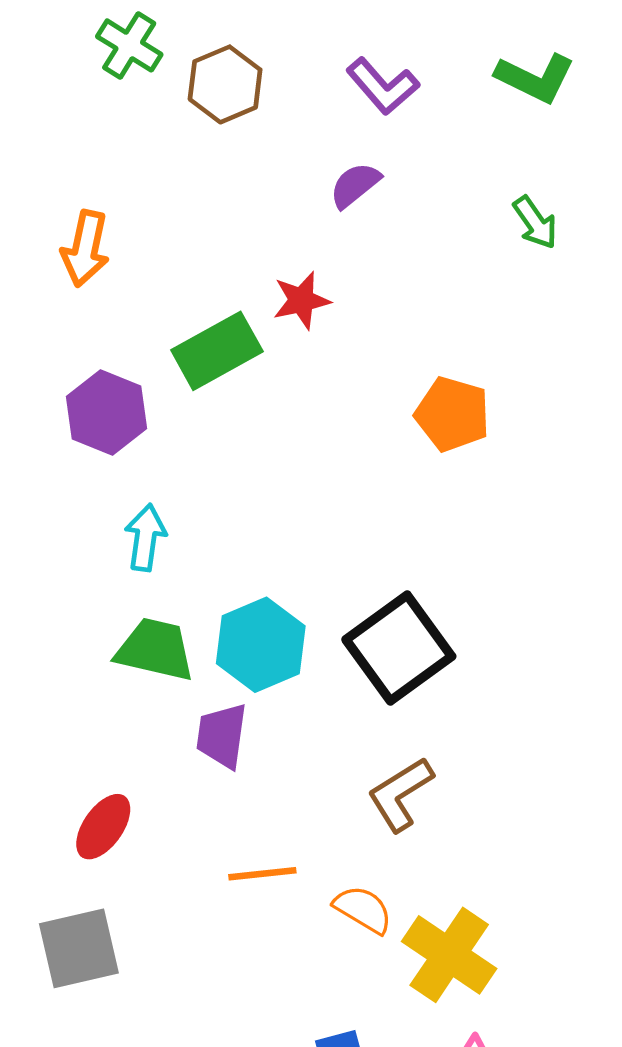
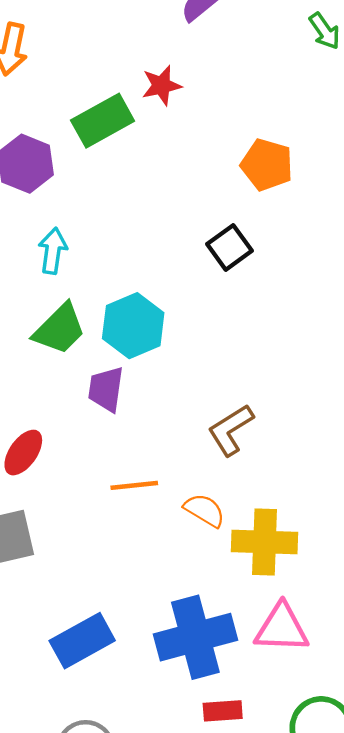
black square: (399, 648) -> (229, 247), moved, size x0.6
green trapezoid: (155, 650) -> (60, 329), turned 122
yellow cross: (449, 955) -> (265, 542), turned -32

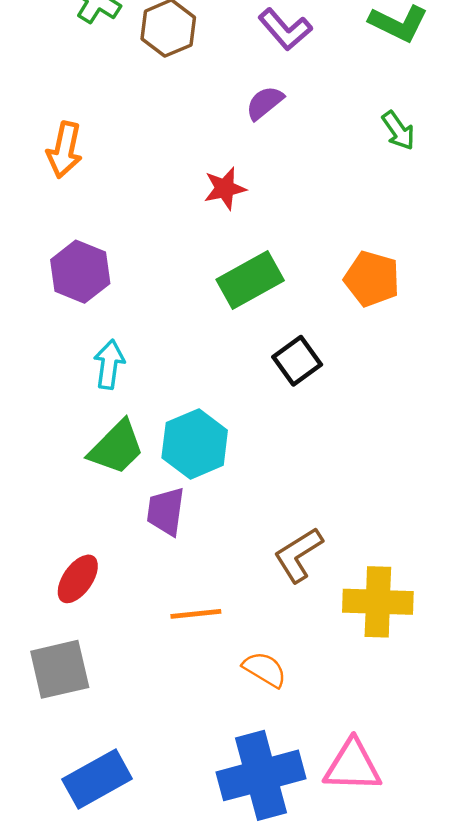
green rectangle: (103, 121) -> (250, 280), moved
orange pentagon: (267, 165) -> (372, 279), moved
orange semicircle: (205, 510) -> (265, 669), moved
yellow cross: (265, 542) -> (378, 602), moved
blue rectangle: (82, 641) -> (97, 779), moved

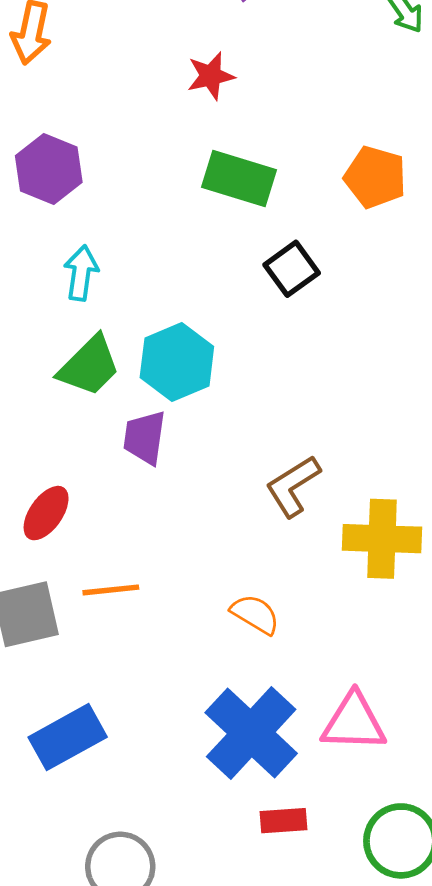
green rectangle: (250, 280) -> (239, 178), turned 46
orange line: (196, 614) -> (111, 590), moved
blue cross: (261, 775) -> (251, 733), turned -32

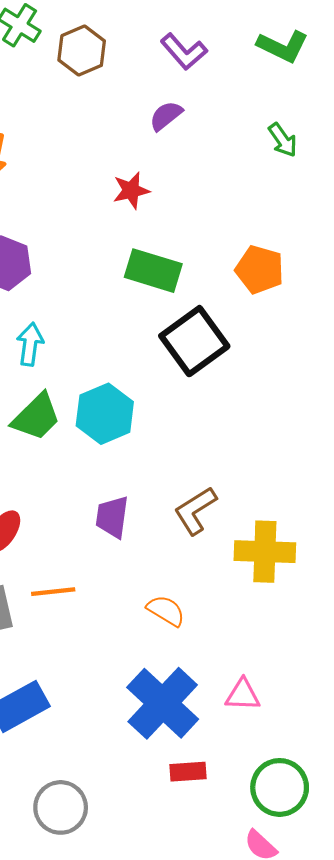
black square: (292, 269) -> (194, 341), size x1.6
purple trapezoid: (145, 437) -> (112, 517), moved
pink triangle: (354, 722) -> (243, 695), size x0.7

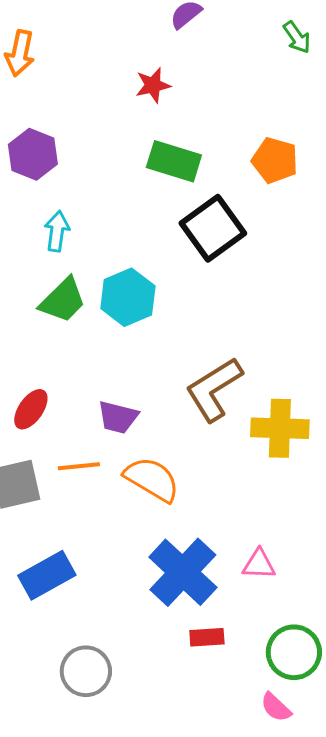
brown L-shape: (195, 511) -> (214, 389), size x1.4
purple trapezoid: (112, 517) -> (118, 417), moved, turned -84
orange semicircle: (166, 611) -> (152, 479), moved, size x1.5

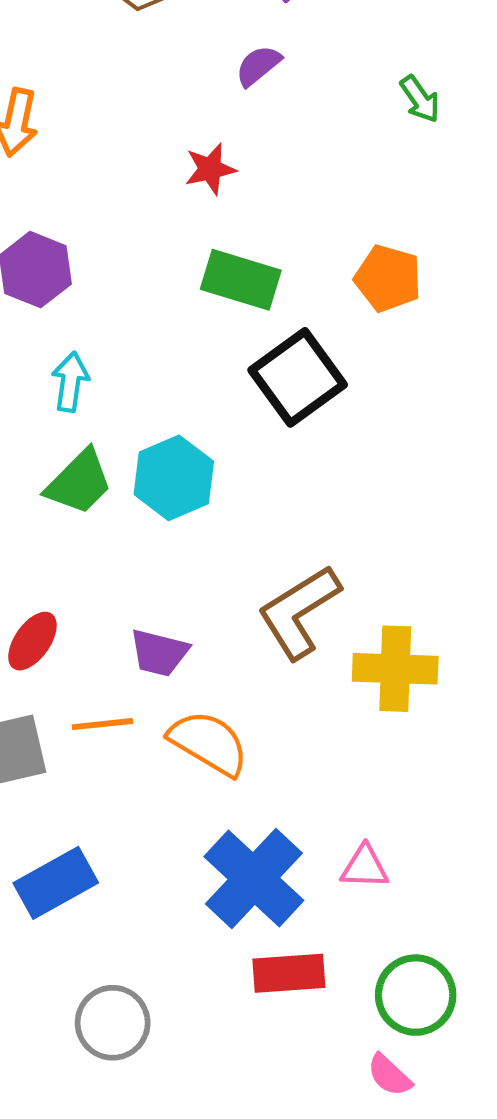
red rectangle: (207, 637) -> (289, 973), size x1.4

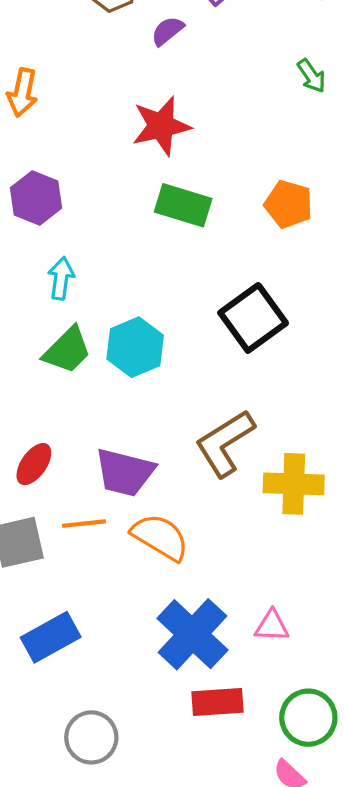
purple semicircle: (258, 66) -> (167, 31), moved
red star: (210, 169) -> (161, 126), size x1.6
black square: (298, 377) -> (253, 318), moved
purple trapezoid: (159, 653) -> (125, 472), size x1.4

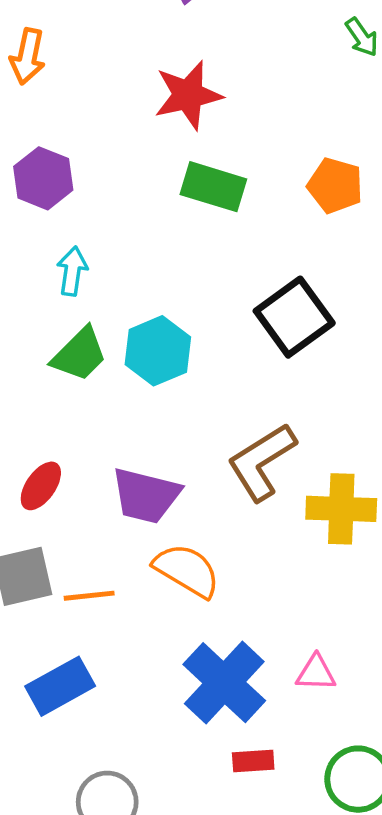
orange line: (84, 524) -> (89, 596), moved
red rectangle: (218, 702) -> (253, 761), size x0.7

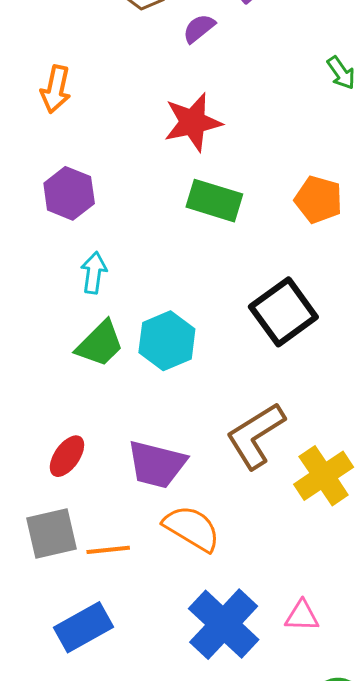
yellow cross: (341, 509) -> (324, 476), turned -36

